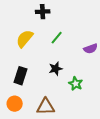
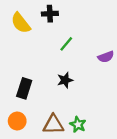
yellow semicircle: (25, 39) -> (21, 23), moved, turned -78
green star: (76, 84) -> (78, 125), moved

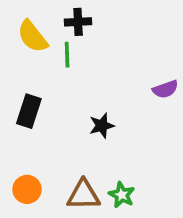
green line: (66, 44) -> (67, 55), moved, turned -42
black rectangle: (24, 88) -> (29, 111), moved

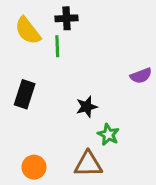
orange circle: (27, 189) -> (34, 167), moved
brown triangle: (83, 195) -> (88, 164), moved
green star: (122, 195) -> (108, 135), moved

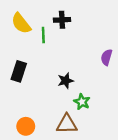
black cross: (67, 18) -> (62, 20), moved
purple semicircle: (141, 76) -> (107, 57), turned 126

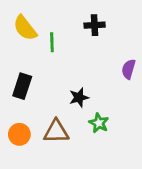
black cross: (62, 20) -> (95, 25), moved
brown triangle: (67, 124) -> (56, 131), moved
orange circle: (26, 126) -> (19, 134), moved

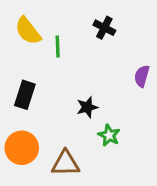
black cross: (95, 25) -> (104, 28), turned 30
brown triangle: (56, 131) -> (65, 163), moved
orange circle: (19, 134) -> (22, 148), size x1.4

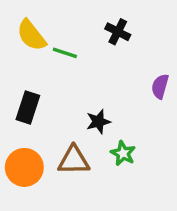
green line: (58, 46) -> (65, 53), turned -70
brown triangle: (65, 163) -> (74, 160), moved

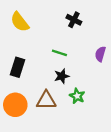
green line: (65, 53) -> (59, 53), moved

